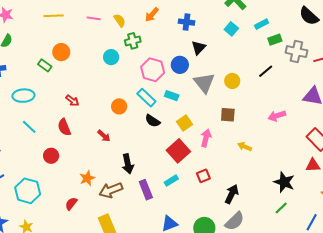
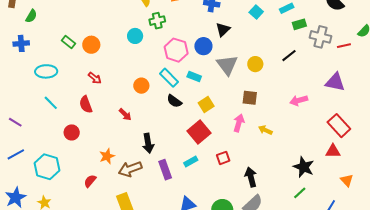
orange circle: (61, 52) -> (91, 45), moved
pink arrow: (206, 138) -> (239, 123), moved
black arrow: (232, 194) -> (251, 177), turned -42

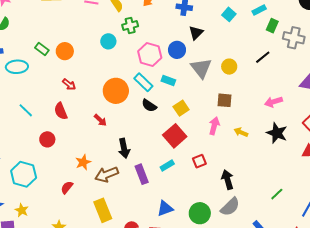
green rectangle: (299, 24) -> (272, 26), turned -48
cyan ellipse: (46, 71) -> (17, 67), moved
orange circle: (141, 86) -> (116, 91), size x1.6
black star: (304, 167) -> (277, 133), moved

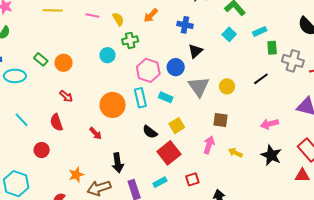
green rectangle: (272, 26) -> (272, 48), turned -32
cyan rectangle: (143, 82) -> (140, 98), turned 30
black semicircle: (149, 106) -> (150, 132), moved

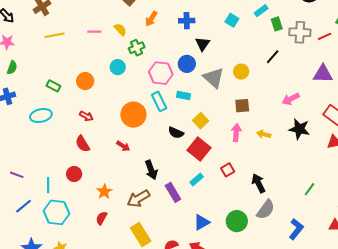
orange circle: (64, 63) -> (85, 81), moved
cyan ellipse: (15, 76) -> (41, 116), moved
cyan line: (22, 120) -> (48, 185), moved, turned 56
orange star: (76, 175) -> (104, 192), moved

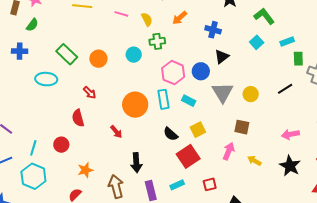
green rectangle: (53, 86) -> (67, 54), size x1.5
brown arrow: (138, 199) -> (116, 186), turned 90

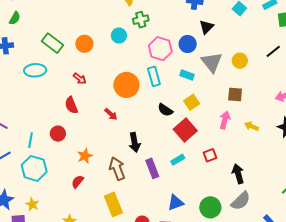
cyan rectangle: (189, 101) -> (187, 75), moved

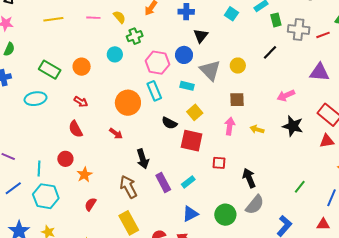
red square: (185, 130) -> (192, 141), turned -30
red square: (210, 155) -> (219, 163), turned 32
orange star: (85, 156) -> (85, 175), moved
cyan rectangle: (178, 160) -> (188, 182), moved

